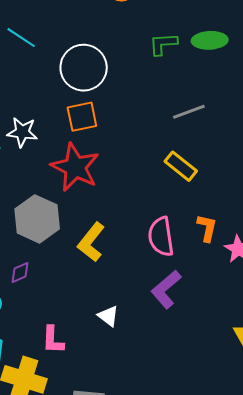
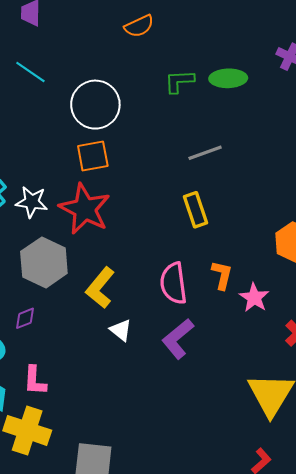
white star: (22, 132) -> (32, 202), moved
yellow rectangle: (181, 166) -> (195, 210), turned 32
white triangle: (108, 316) -> (121, 330), moved
pink L-shape: (53, 340) -> (35, 381), moved

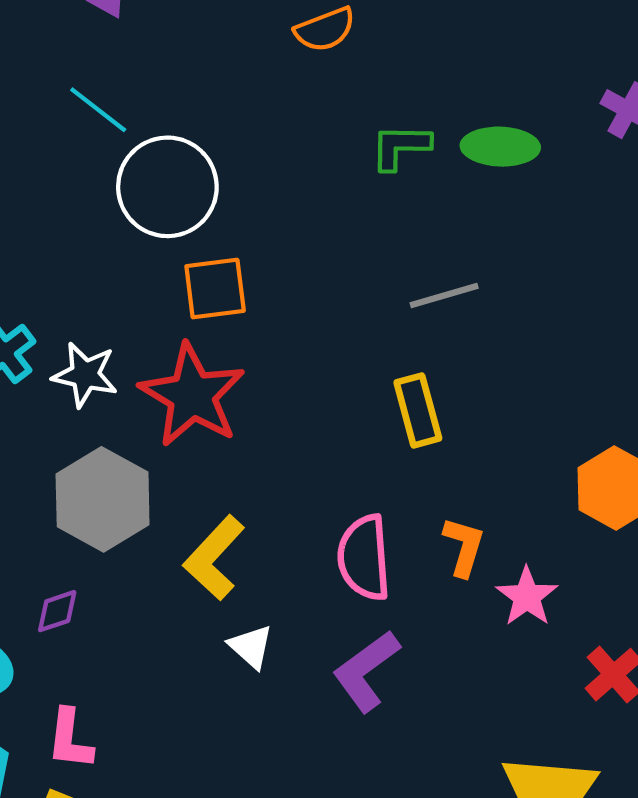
white circle: (95, 105) -> (167, 187), moved

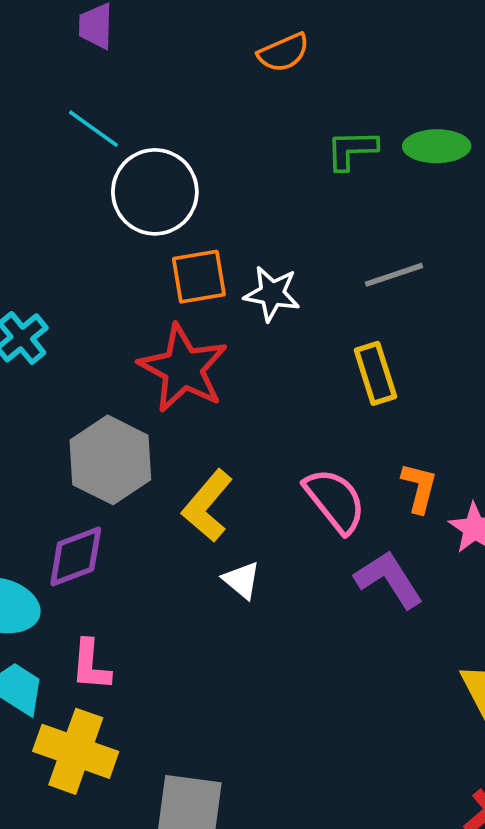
white star: (85, 375) -> (272, 294), moved
pink semicircle: (364, 558) -> (335, 500), turned 148
purple diamond: (57, 611) -> (76, 556), size x1.6
purple L-shape: (366, 671) -> (389, 579), moved, turned 96

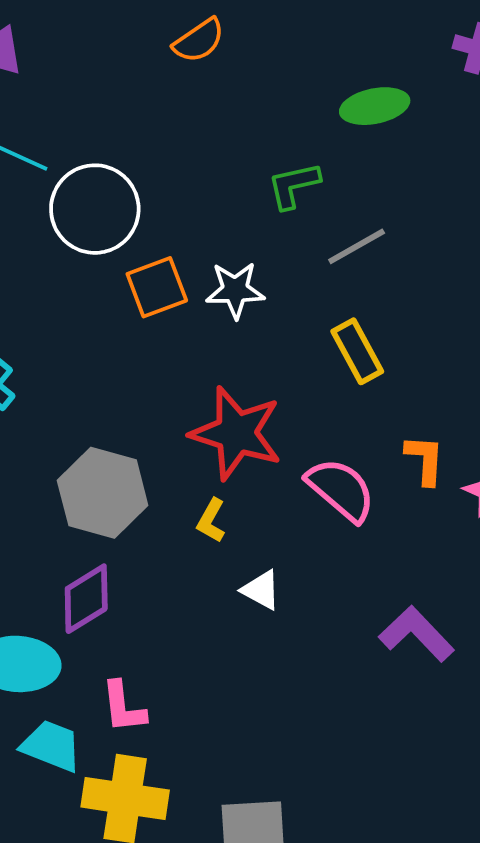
green L-shape: (352, 150) -> (294, 185), moved
red star: (183, 368) -> (236, 433), moved
yellow L-shape: (207, 506) -> (211, 520), size x0.6
purple L-shape: (389, 579) -> (416, 634), moved

